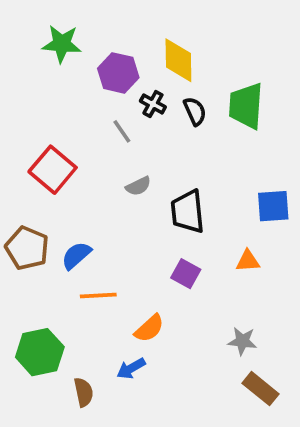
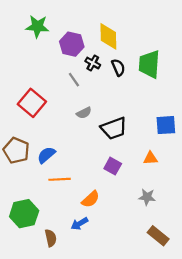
black trapezoid: (188, 212) -> (114, 128), turned -104
gray star: (242, 341) -> (147, 197), moved

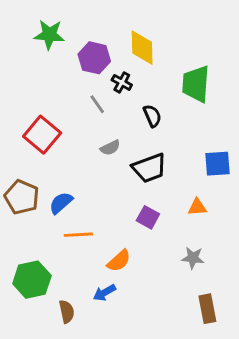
black semicircle: (118, 67) -> (152, 116), moved
brown rectangle: (158, 236) -> (207, 309), turned 40

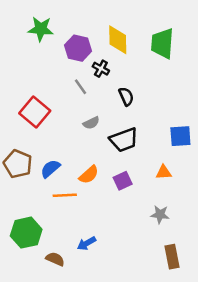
green trapezoid: (196, 84) -> (162, 43), moved
purple square: (148, 217) -> (123, 181), turned 36
orange semicircle: (119, 261) -> (89, 175), moved
brown semicircle: (67, 312) -> (55, 259), turned -54

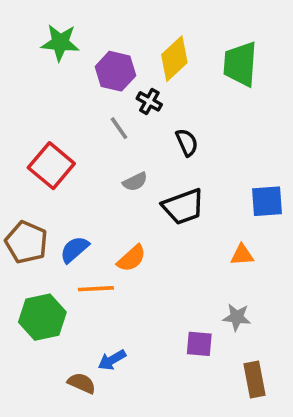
yellow diamond: (118, 40) -> (174, 59), turned 48
purple square: (123, 181) -> (199, 344), moved, turned 30
green hexagon: (26, 233) -> (42, 317), moved
blue arrow: (86, 243) -> (112, 360), moved

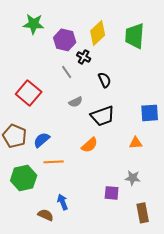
orange semicircle: (132, 258) -> (90, 145), moved
blue arrow: (112, 360) -> (63, 202), turned 98

